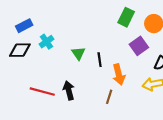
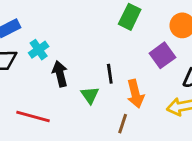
green rectangle: (126, 17) -> (130, 17), moved
green triangle: (78, 53) -> (90, 95), moved
black arrow: (69, 90) -> (60, 74), moved

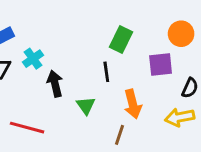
green rectangle: (130, 17) -> (121, 40), moved
purple square: (162, 55) -> (161, 65), turned 30
black line: (110, 74) -> (106, 72), moved

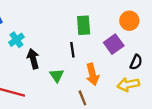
green rectangle: (121, 40) -> (84, 25), turned -30
purple square: (161, 65) -> (114, 44), turned -30
brown line: (119, 135) -> (82, 98), turned -40

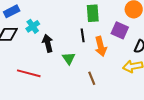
purple square: (114, 44) -> (120, 30), turned -30
orange arrow: (92, 74) -> (101, 46), moved

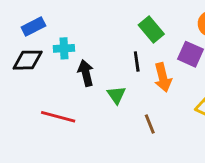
green rectangle: (93, 13) -> (151, 29), turned -36
cyan cross: (33, 26) -> (64, 48), turned 32

